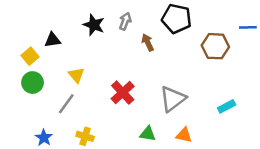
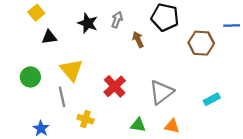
yellow square: (30, 56) -> (36, 13), moved
yellow triangle: (76, 75) -> (71, 70), size x1.5
gray line: (66, 104) -> (62, 97), turned -48
yellow cross: (85, 136) -> (85, 119), moved

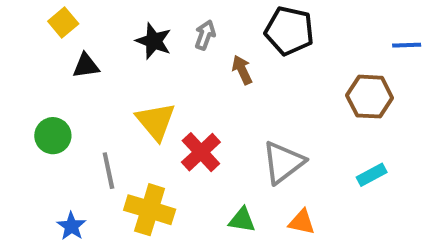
brown hexagon: (201, 43) -> (370, 97), moved
yellow triangle: (71, 70) -> (156, 121), moved
yellow cross: (85, 119) -> (150, 210), size x1.6

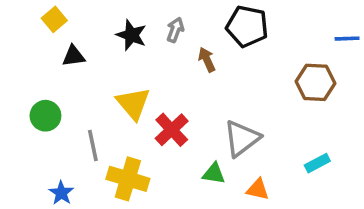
cyan rectangle: (372, 175) -> (317, 163), moved
green triangle: (242, 220) -> (214, 174), moved

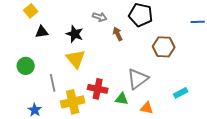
gray arrow: (175, 30) -> (100, 17), turned 88
black star: (131, 35) -> (75, 34), moved
brown hexagon: (316, 82) -> (164, 47), moved
red cross: (172, 130) -> (98, 89), moved, turned -36
yellow cross: (128, 179) -> (73, 102), turned -30

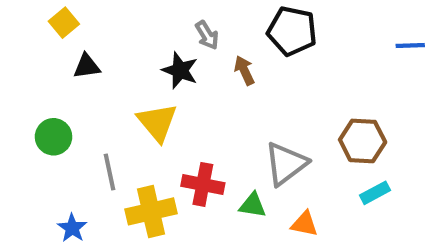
gray arrow: (100, 17) -> (207, 35), turned 40
black star: (75, 34) -> (180, 70), moved
brown hexagon: (164, 47) -> (363, 141), moved

